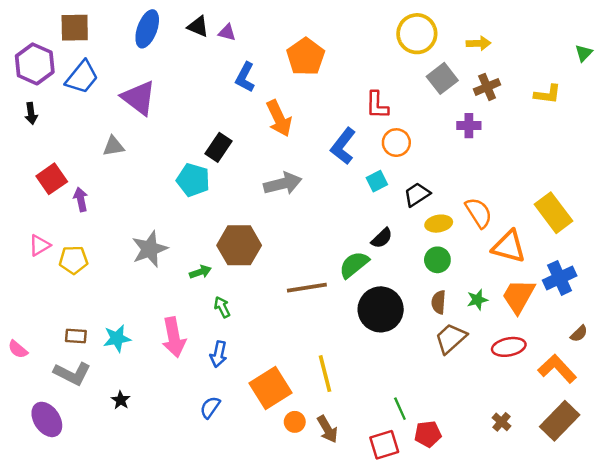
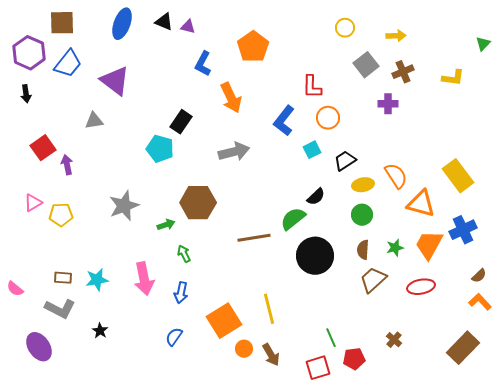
yellow circle: (417, 34) -> (345, 28), size x0.6
orange L-shape: (557, 369) -> (480, 302), moved, size x0.7
brown cross: (502, 422) -> (394, 340), moved

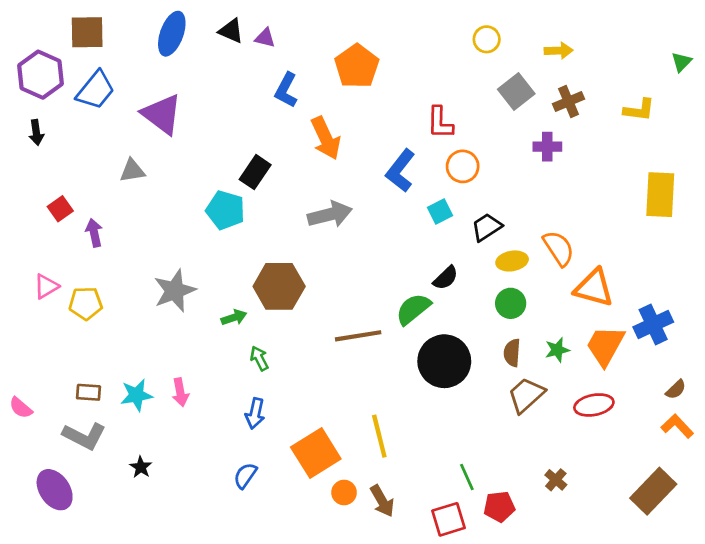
red square: (43, 148) -> (60, 209), size x0.7
yellow rectangle: (458, 176) -> (660, 195), moved, turned 40
pink arrow: (144, 279) -> (180, 392), moved, size x0.6

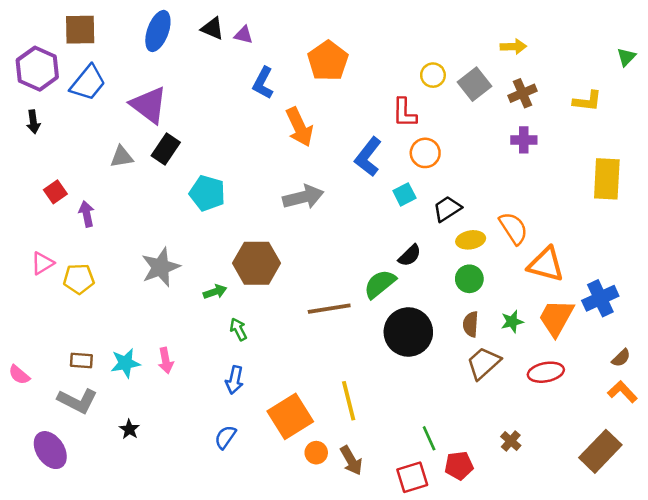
yellow circle: (487, 39) -> (433, 75), moved
purple cross: (547, 147) -> (524, 140), moved
black rectangle: (255, 172) -> (166, 149), moved

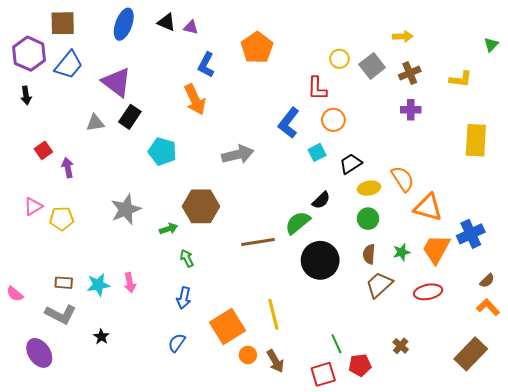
orange arrow: (299, 127) -> (195, 100), moved

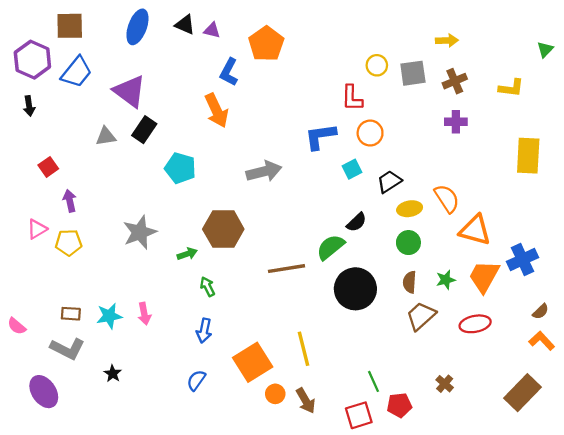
orange pentagon: (257, 48) -> (266, 44), moved
gray square: (372, 66) -> (413, 73), turned 30
blue L-shape: (289, 123) -> (320, 136), turned 44
purple arrow: (68, 168) -> (70, 201), moved

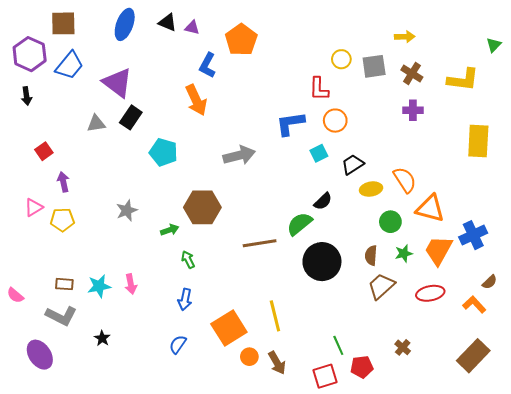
brown cross: (455, 81) -> (412, 74), turned -35
yellow L-shape: (511, 88) -> (463, 80), size x1.4
gray star: (140, 232) -> (127, 210), size x0.7
green circle: (408, 243) -> (390, 222), moved
orange L-shape: (542, 341) -> (474, 305), moved

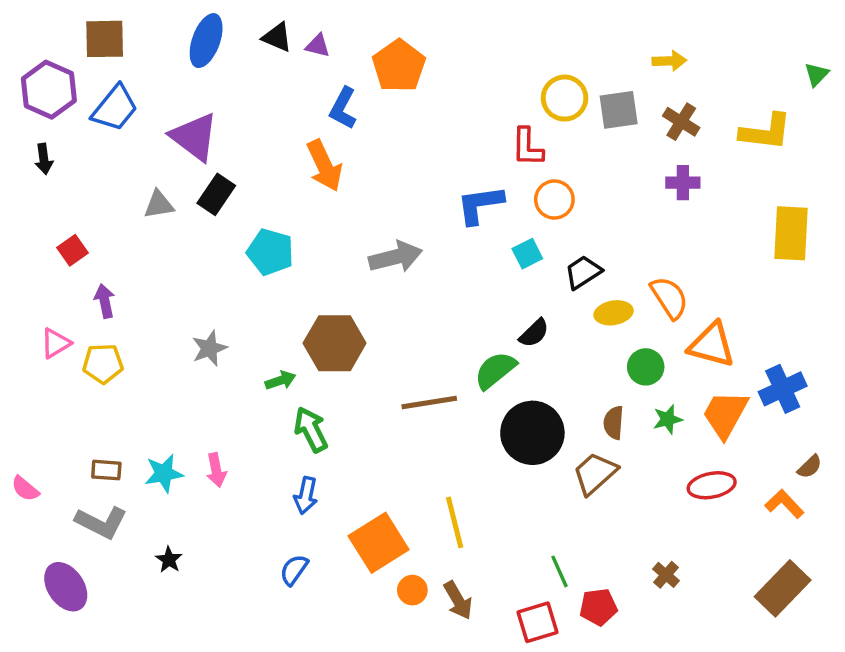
yellow circle: (341, 59) -> (565, 98), size x1.4
green arrow: (188, 260) -> (311, 429), size x1.5
brown trapezoid: (381, 286) -> (595, 473), moved

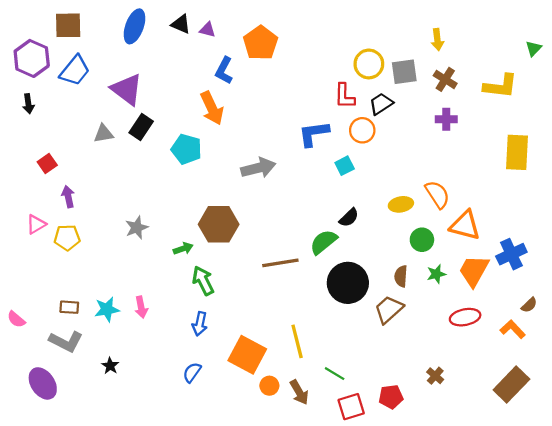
yellow arrow: (669, 61) -> (437, 40), turned 85
cyan pentagon: (270, 252) -> (186, 149), moved
black trapezoid: (583, 272) -> (381, 104), moved
orange square: (379, 543) -> (247, 355), turned -30
green line: (559, 571) -> (335, 374), moved, turned -35

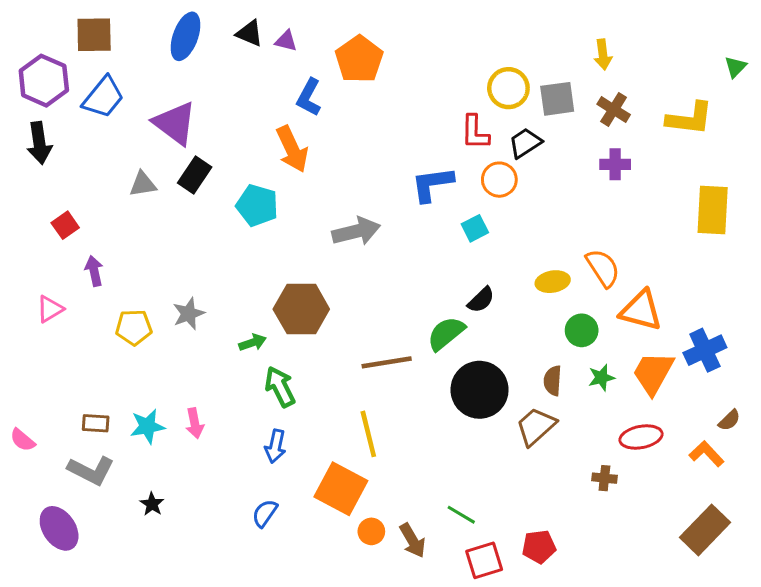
black arrow: (28, 104) -> (39, 143), size x1.5
yellow pentagon: (67, 238) -> (134, 327), moved
yellow line: (297, 341) -> (368, 434), moved
brown cross: (435, 376) -> (604, 478), moved, turned -35

